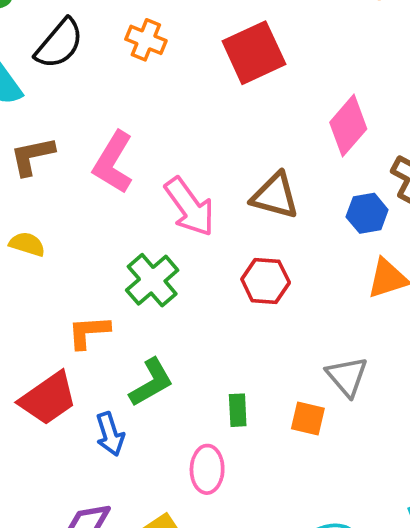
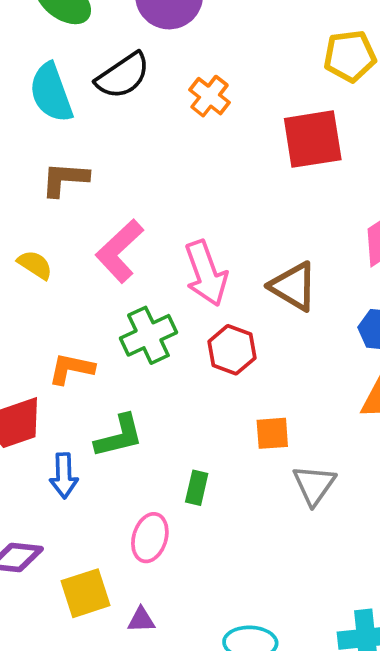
pink L-shape: (113, 162) -> (120, 251), moved
red hexagon: (266, 281) -> (232, 350), moved
orange square: (308, 418) -> (272, 433), moved, turned -33

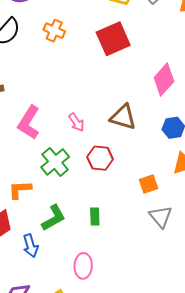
pink arrow: (206, 273) -> (76, 122), size x0.6
orange square: (272, 433) -> (149, 184), moved
green rectangle: (197, 488) -> (95, 217), moved

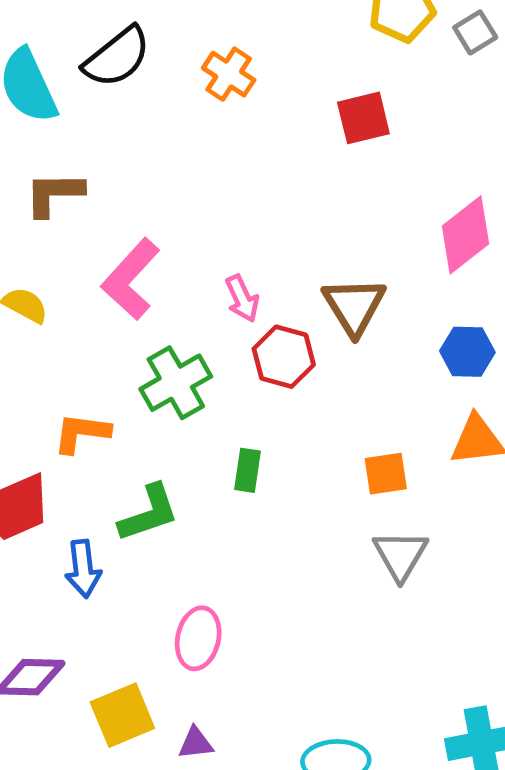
red square: (113, 39) -> (363, 118), size x0.7
brown triangle: (123, 117) -> (354, 306), turned 32
red hexagon: (100, 158) -> (284, 357), moved
green rectangle: (95, 217) -> (248, 470), moved

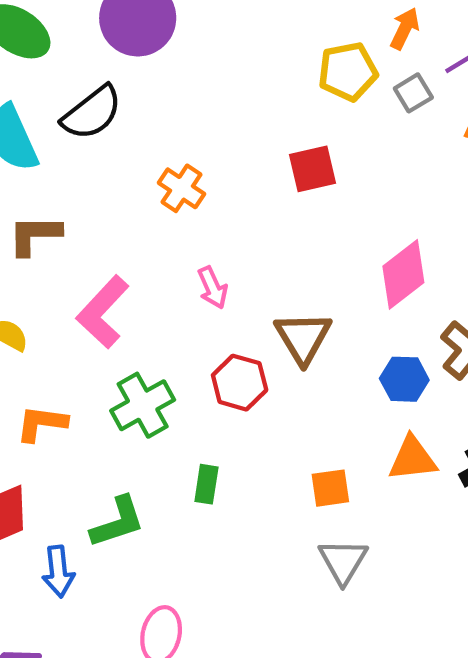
orange cross: (229, 74) -> (182, 188), moved
pink arrow: (242, 299) -> (213, 288), moved
orange L-shape: (82, 433) -> (42, 423), moved

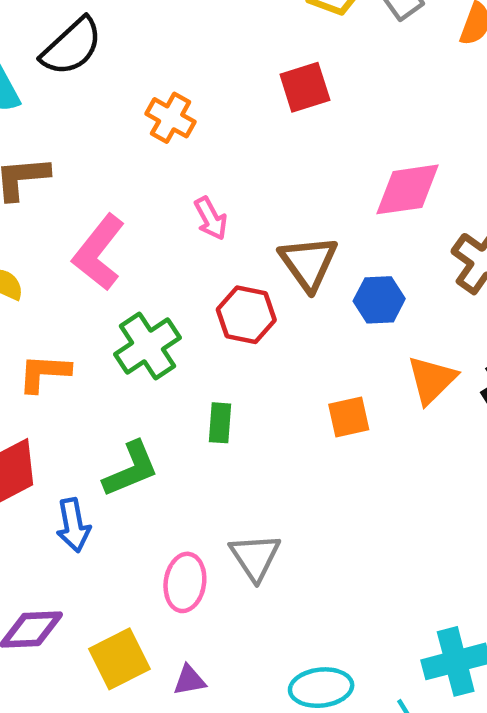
pink diamond: (403, 274) -> (408, 189), turned 34
blue hexagon: (404, 379) -> (379, 300), moved
orange triangle: (413, 459) -> (432, 380), turned -34
gray triangle: (343, 561) -> (255, 557), moved

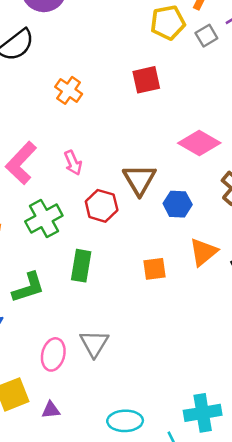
pink diamond: (408, 189) -> (199, 143), turned 33
pink arrow: (211, 218) -> (73, 163), moved
green rectangle: (220, 423) -> (81, 266), size x1.4

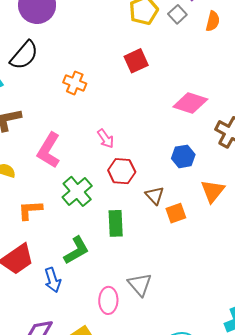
pink arrow: (73, 163) -> (106, 139), moved
brown triangle: (139, 180) -> (155, 195), moved, size x0.7

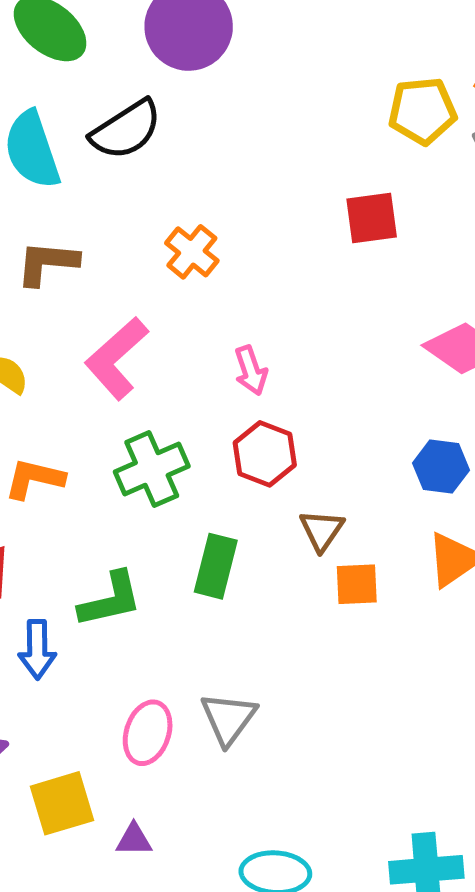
orange cross: (75, 83) -> (192, 252), moved
blue hexagon: (183, 156) -> (441, 467), moved

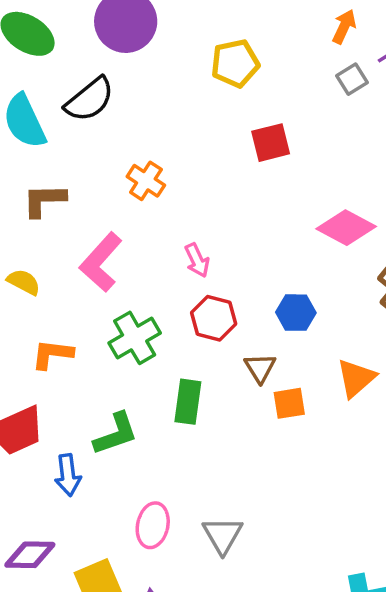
yellow pentagon: (422, 111) -> (235, 63), moved
blue hexagon: (441, 467) -> (296, 313), moved
gray triangle: (228, 718) -> (222, 535), moved

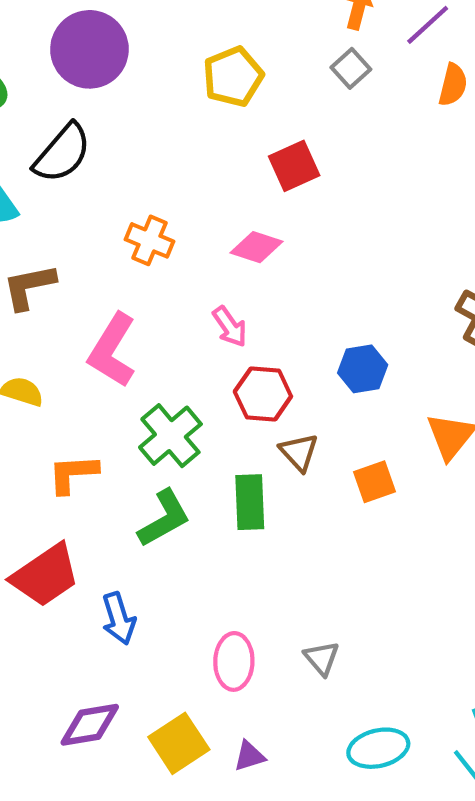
gray square: (352, 79) -> (351, 68), moved
pink diamond: (346, 228) -> (257, 247), moved, size x0.7
brown triangle: (260, 368) -> (299, 452), moved
green L-shape: (116, 434) -> (164, 518), moved
gray triangle: (222, 535) -> (322, 658), size x0.7

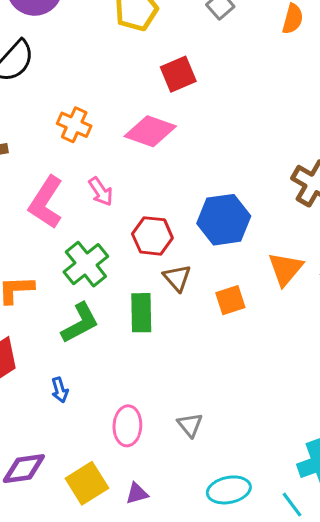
pink diamond: (257, 247) -> (150, 131), size x1.4
pink arrow: (230, 327) -> (101, 192), moved
blue hexagon: (363, 369) -> (224, 220), size x1.5
blue arrow: (119, 619) -> (60, 390), moved, size x0.7

